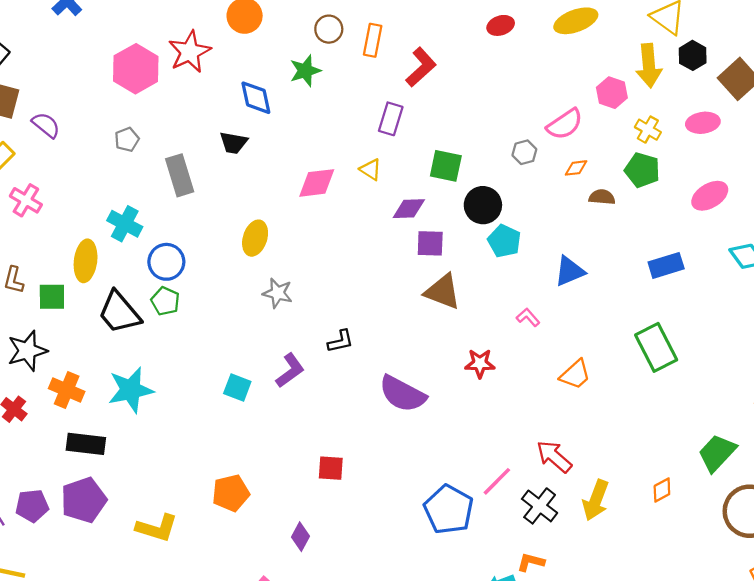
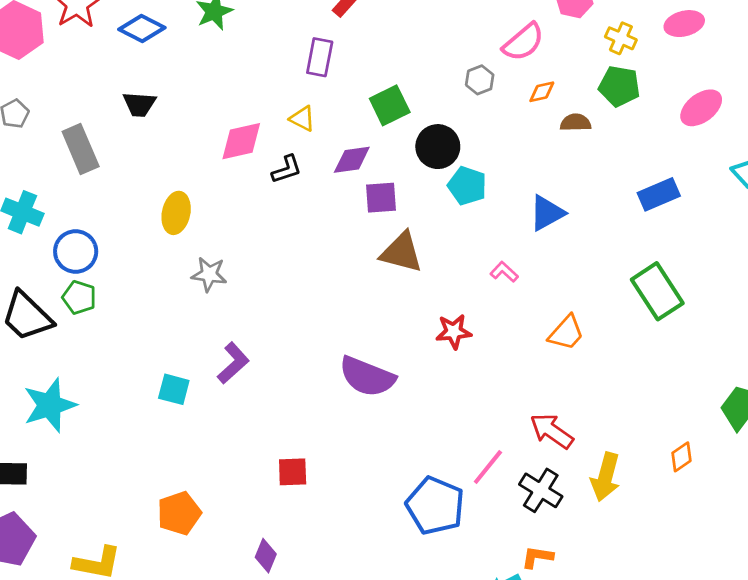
blue diamond: (256, 98) -> (142, 29), moved, turned -45
green square: (446, 166) -> (390, 105), turned -32
black L-shape: (341, 341) -> (287, 169), moved

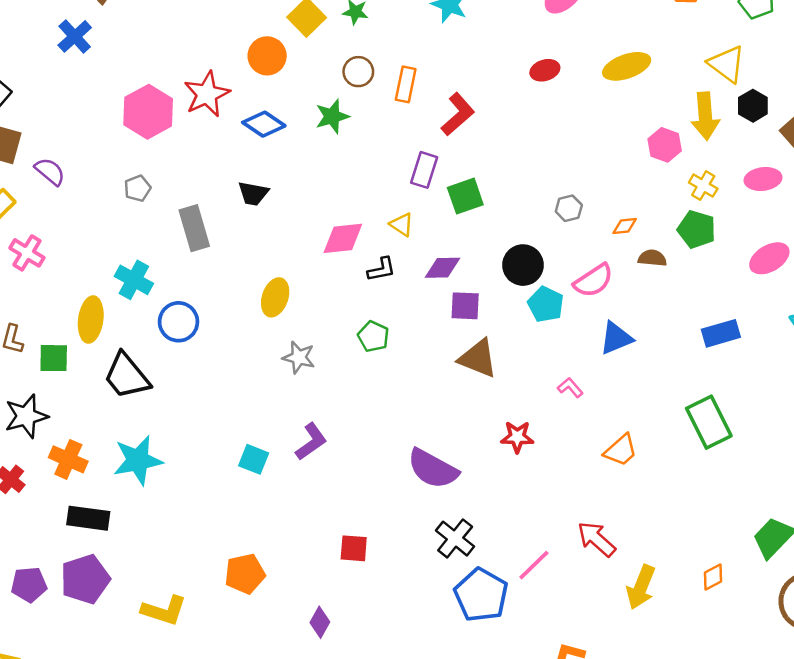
pink semicircle: (523, 42) -> (594, 281), moved
green square: (390, 105) -> (465, 196), moved
green pentagon: (79, 297) -> (373, 336), moved
black cross: (541, 490) -> (455, 539), moved

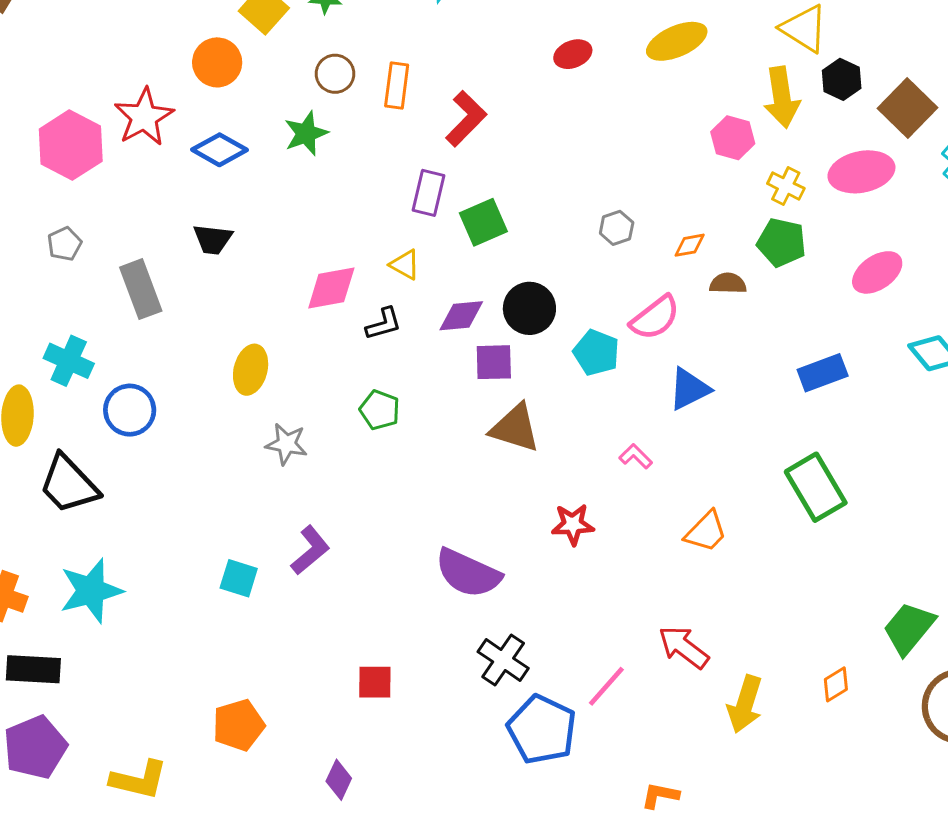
pink ellipse: (763, 179) -> (861, 172), size x1.4
black circle: (523, 265) -> (529, 308), moved

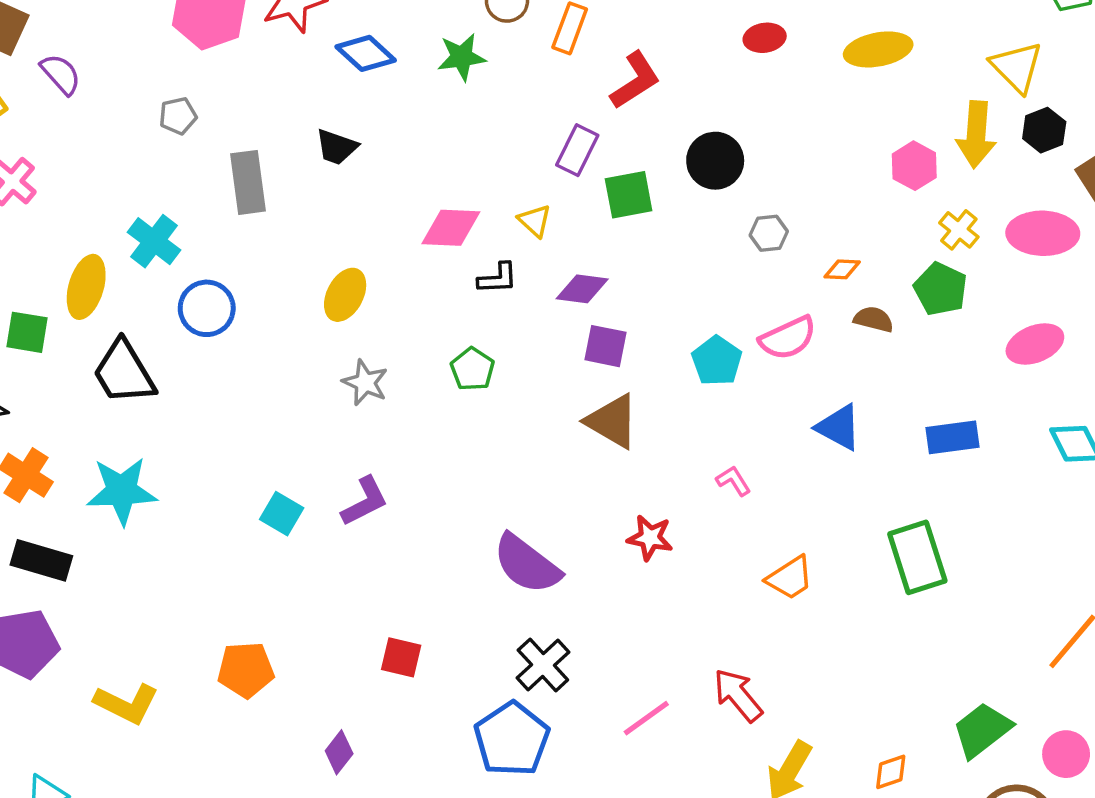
black circle: (529, 308) -> (715, 161), moved
blue triangle: (689, 389) -> (839, 427), moved, turned 42
blue pentagon: (542, 729) -> (512, 739), moved

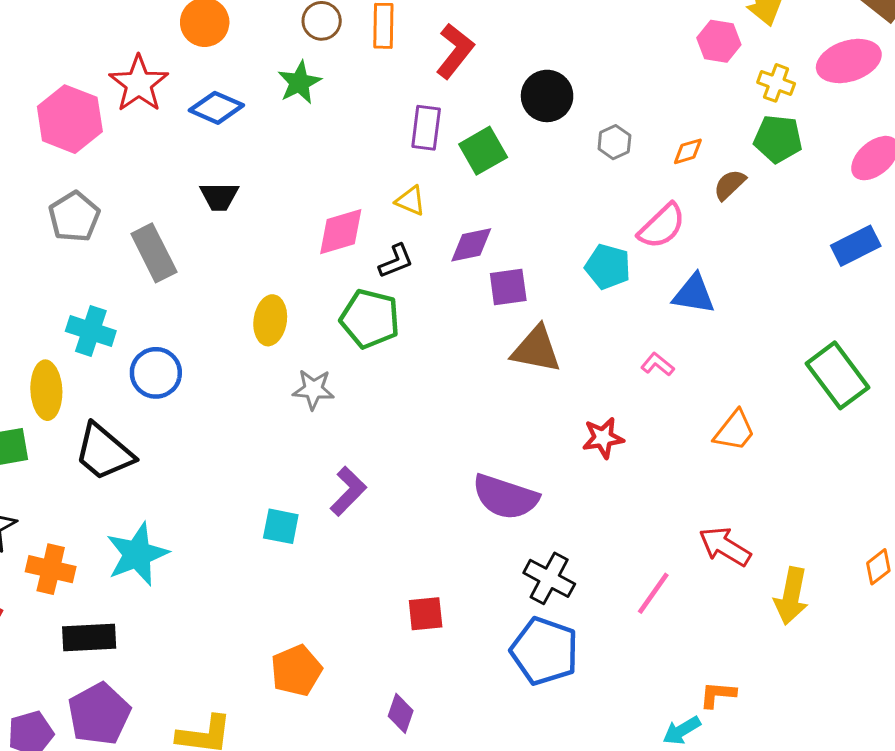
gray pentagon: (178, 116) -> (74, 217), size x1.5
brown semicircle: (874, 319) -> (730, 185), turned -39
green pentagon: (473, 369) -> (370, 319), moved, size x1.5
blue triangle: (839, 427) -> (694, 294), moved
blue rectangle: (952, 437) -> (856, 246), moved

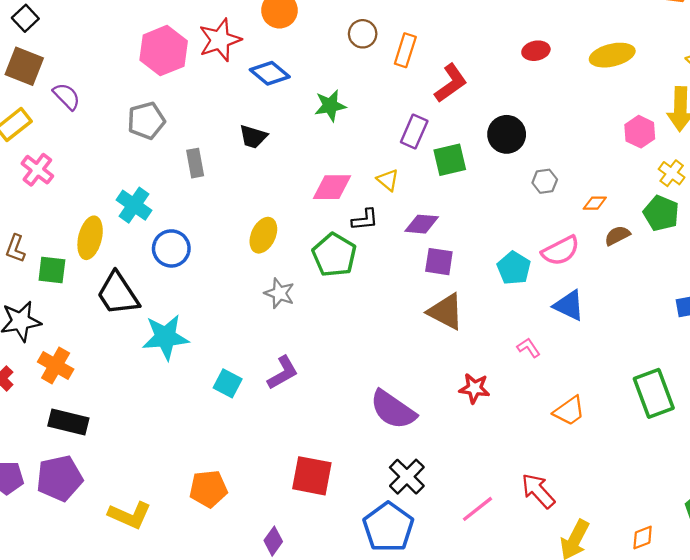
green star: (299, 82) -> (330, 106), moved
gray rectangle: (154, 253) -> (195, 163), size x0.7
cyan star: (137, 554) -> (165, 337), moved
red square: (426, 614) -> (312, 476), size x1.5

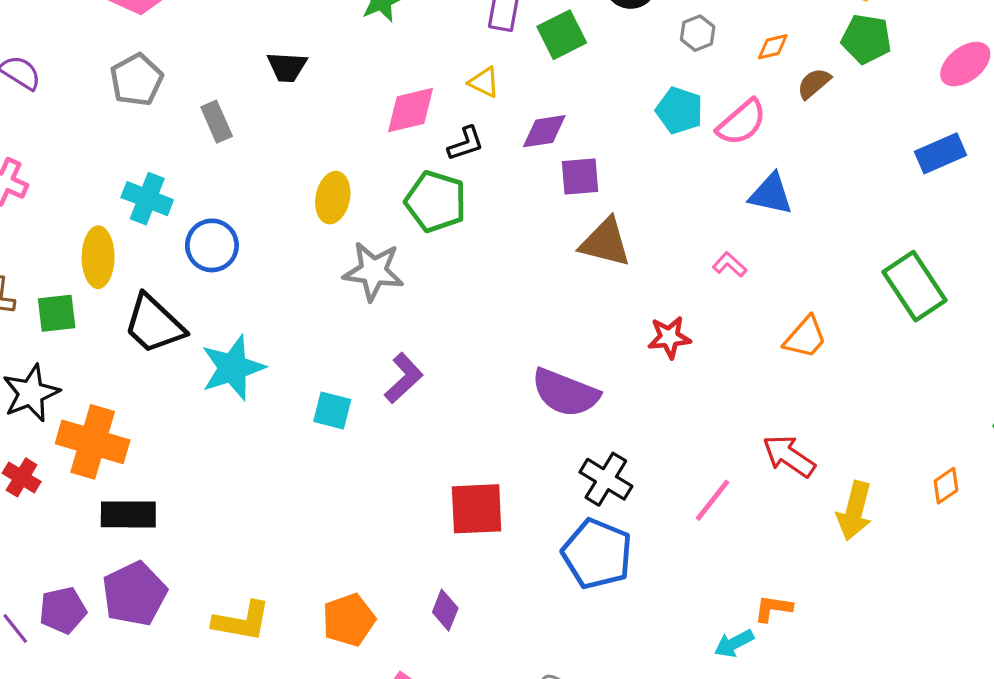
cyan pentagon: (514, 268) -> (679, 110), moved
gray star: (279, 293) -> (373, 271), size x1.4
orange cross: (56, 365) -> (93, 442), size x1.4
orange pentagon: (208, 489) -> (349, 620), moved

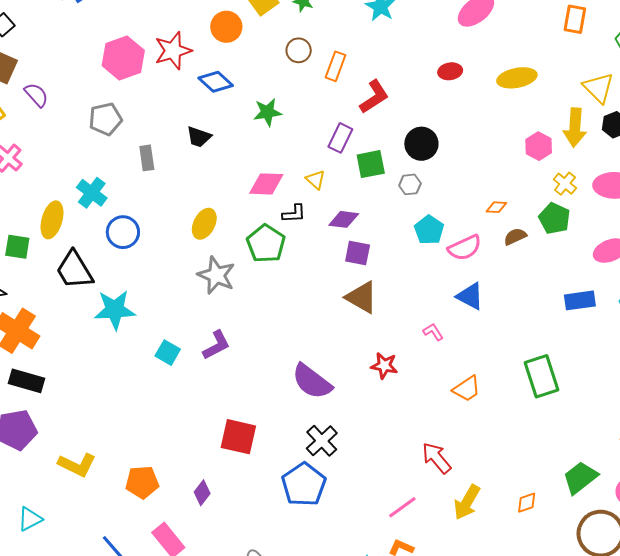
gray hexagon: (698, 33) -> (410, 184), moved
pink line: (712, 500) -> (402, 507), moved

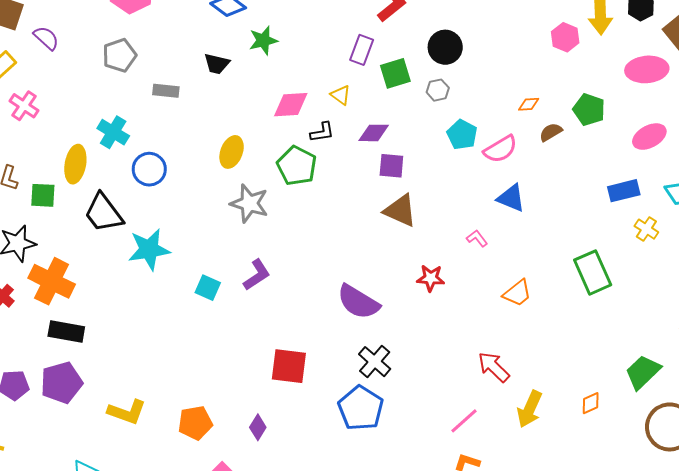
green star: (267, 112) -> (263, 40), moved
gray rectangle: (147, 158) -> (166, 91), turned -70
yellow cross: (565, 184) -> (646, 229), moved

